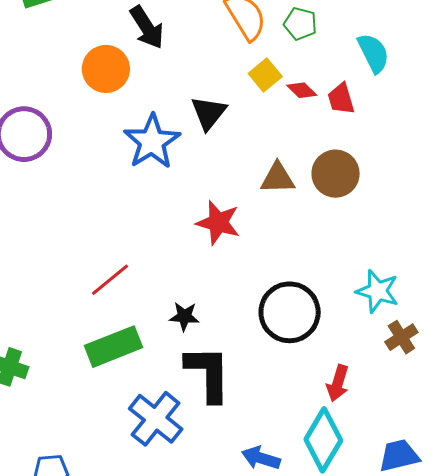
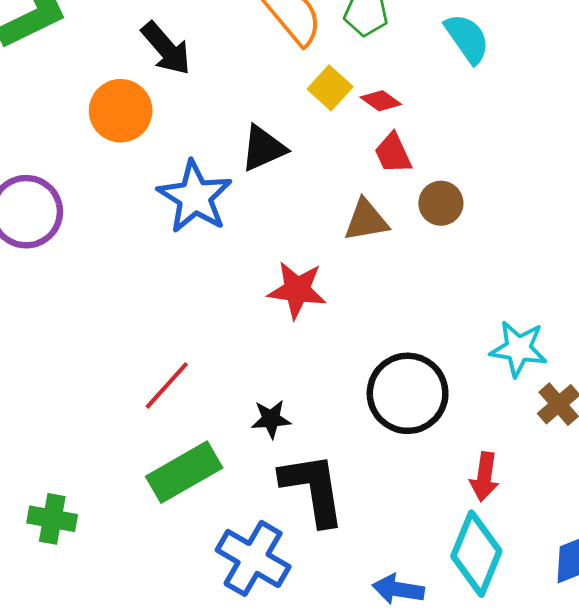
red trapezoid: (341, 99) -> (393, 153), moved
black triangle: (209, 113) -> (263, 148), turned 36
brown circle: (336, 174) -> (441, 203), size x0.7

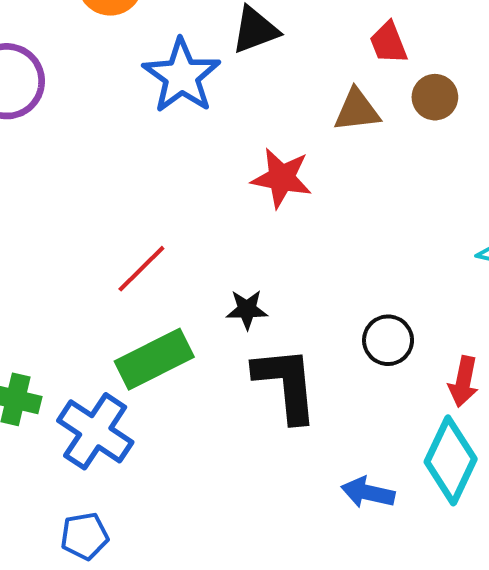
black circle: (408, 393) -> (388, 340), moved, size x0.6
blue cross: (253, 558) -> (95, 431), moved

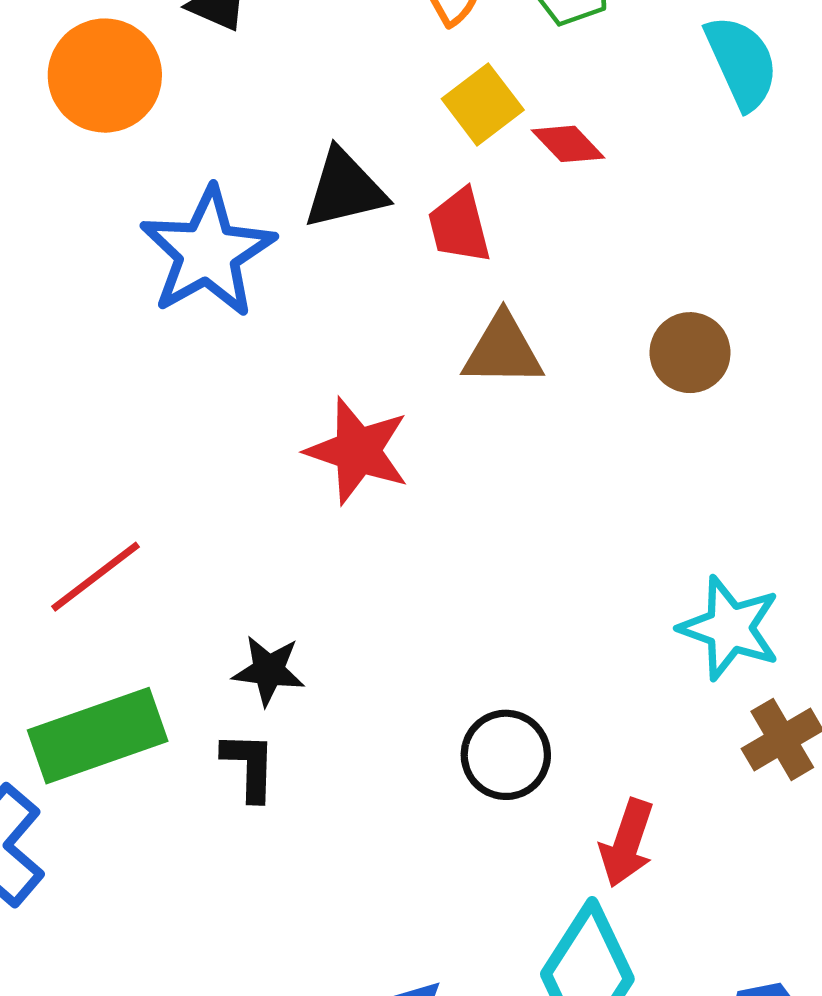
red trapezoid: (388, 43) -> (459, 226), moved
brown circle: (435, 97) -> (690, 353), moved
black L-shape: (286, 384) -> (249, 766), moved, size x0.5

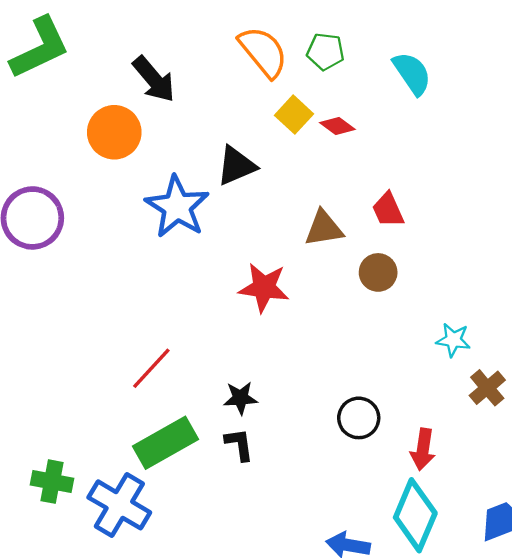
red trapezoid: (459, 226) -> (388, 210), moved
brown circle: (690, 353) -> (378, 272), moved
cyan star: (730, 628) -> (453, 340), size x0.7

